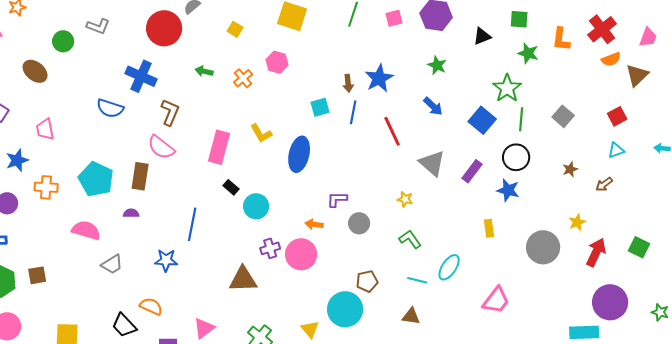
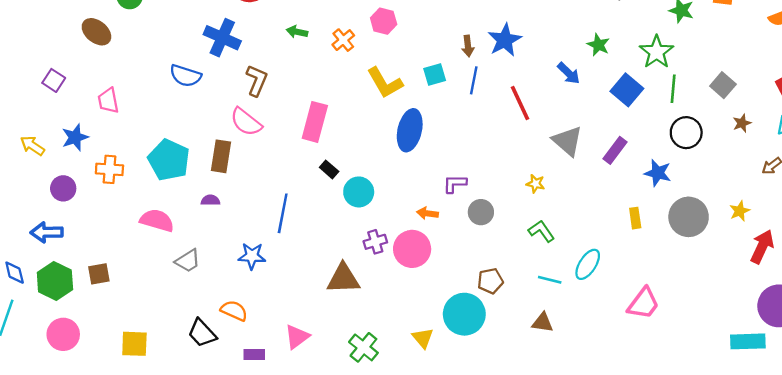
green star: (437, 65) -> (598, 45), moved
yellow L-shape: (261, 133) -> (385, 83), moved, size x1.4
black circle: (516, 157) -> (686, 133), moved
brown star: (570, 169) -> (742, 123), moved
gray circle: (543, 247) -> (689, 217), moved

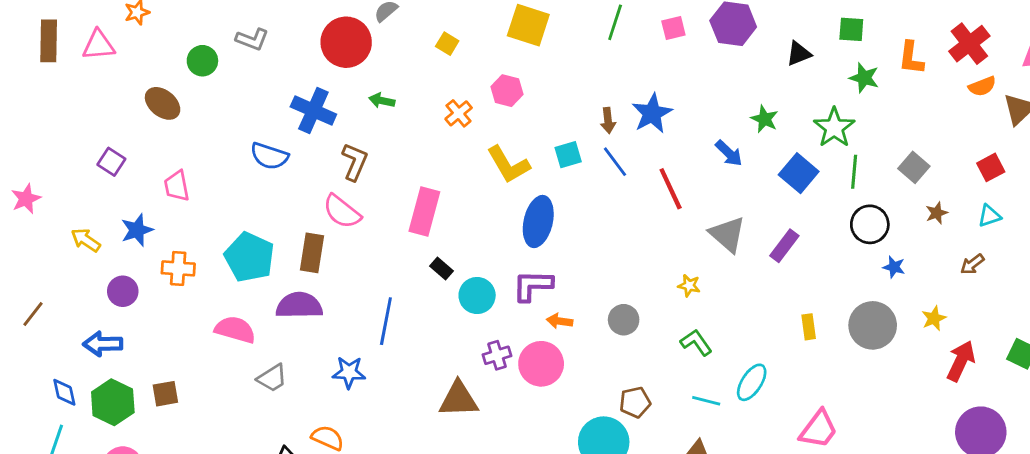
green arrow: (297, 32) -> (382, 101), moved
blue line: (474, 80) -> (615, 162), turned -48
blue star: (658, 173) -> (894, 267), moved, size x0.7
purple L-shape: (455, 184) -> (533, 286), moved, size x1.4
purple semicircle: (210, 200) -> (299, 305), size x2.0

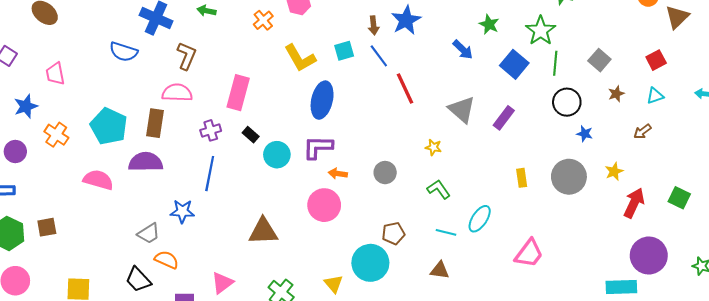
red line: (671, 189) -> (405, 88), moved
pink semicircle: (342, 212) -> (177, 93), turned 144
orange cross: (178, 268) -> (56, 135), turned 30
purple cross: (497, 355) -> (211, 130), moved
gray trapezoid: (272, 378) -> (149, 233), moved

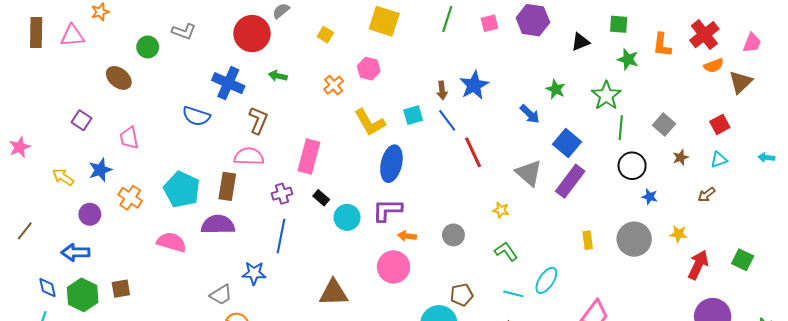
blue square: (514, 64) -> (567, 143), moved
purple rectangle: (504, 118) -> (570, 181), size x1.4
yellow star: (614, 171) -> (679, 234), turned 30

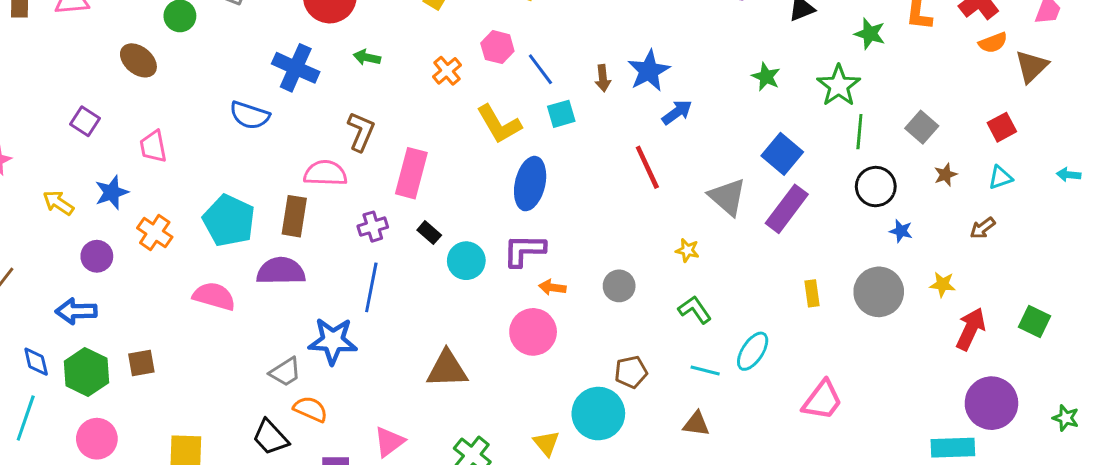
blue arrow: (530, 114) -> (677, 112), moved, turned -80
brown L-shape: (258, 120) -> (361, 132), moved
blue line: (447, 120) -> (540, 69), moved
blue star: (254, 273) -> (333, 341), size x1.4

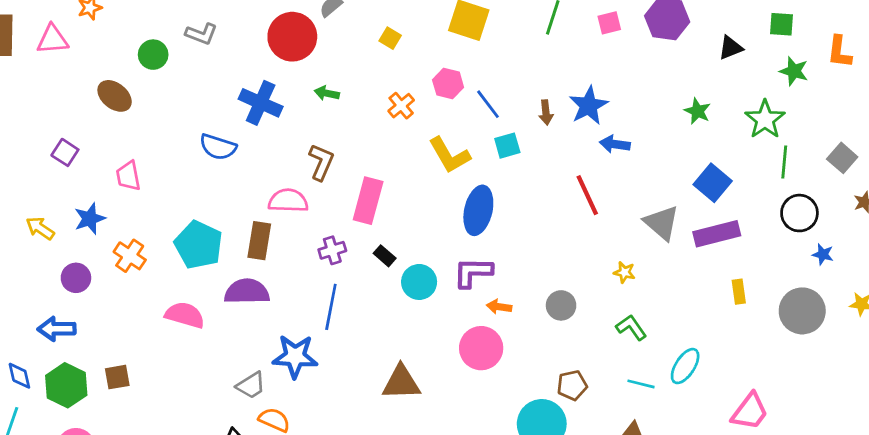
blue arrow: (677, 112) -> (615, 144), turned -136
purple rectangle: (787, 209) -> (717, 234), turned 39
yellow rectangle: (812, 293) -> (739, 292), moved

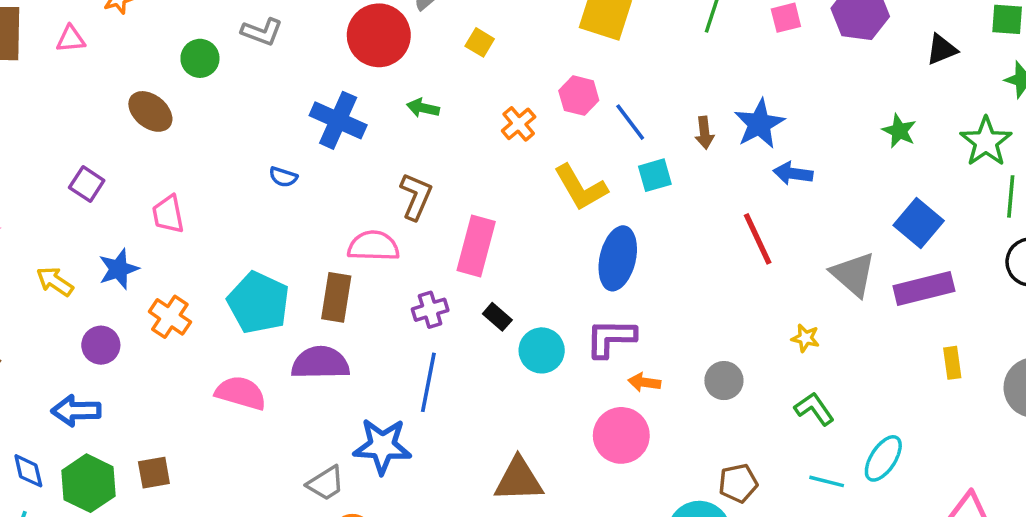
yellow square: (390, 38) -> (480, 42), moved
pink triangle: (53, 39) -> (71, 39), size x0.7
blue semicircle: (218, 147) -> (283, 177), size x0.6

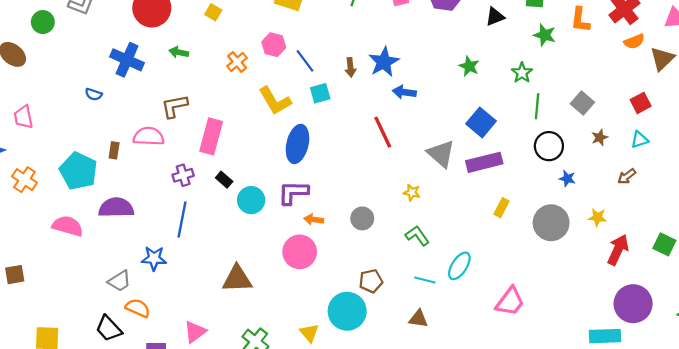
green star: (986, 142) -> (522, 73), size x0.7
brown L-shape: (416, 196) -> (174, 106), turned -124
brown rectangle: (336, 297) -> (114, 150), moved, size x0.6
yellow rectangle: (952, 363) -> (501, 208), turned 36
blue star: (382, 446) -> (154, 258), size x0.7

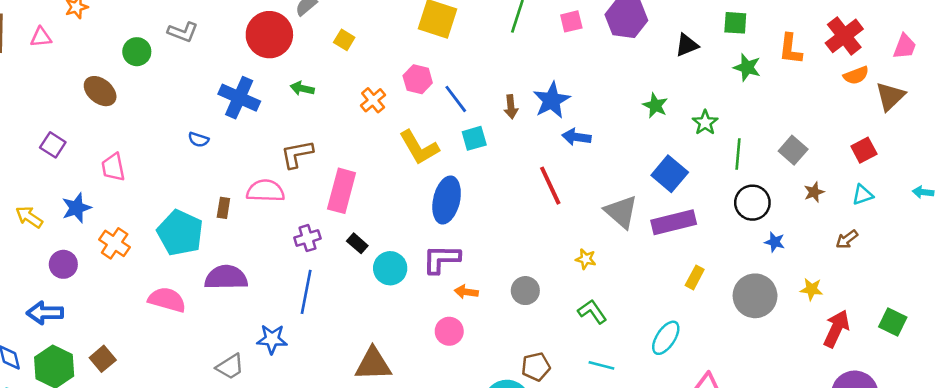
green star: (522, 73) -> (705, 123), moved
pink circle: (300, 252) -> (449, 331), size x0.7
cyan ellipse: (459, 266) -> (666, 338), moved
brown square: (15, 275) -> (103, 359), turned -30

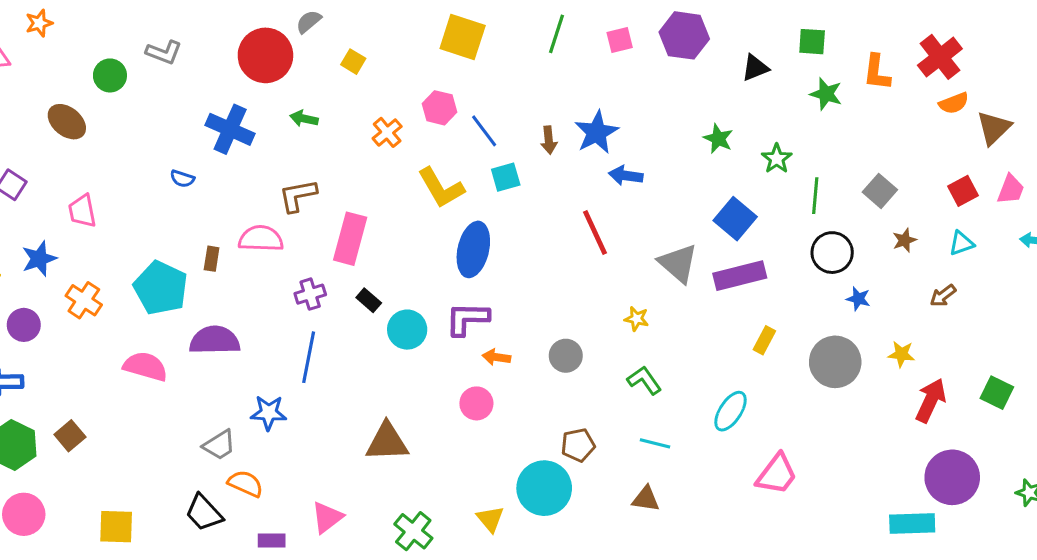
pink trapezoid: (905, 46) -> (1011, 189), moved

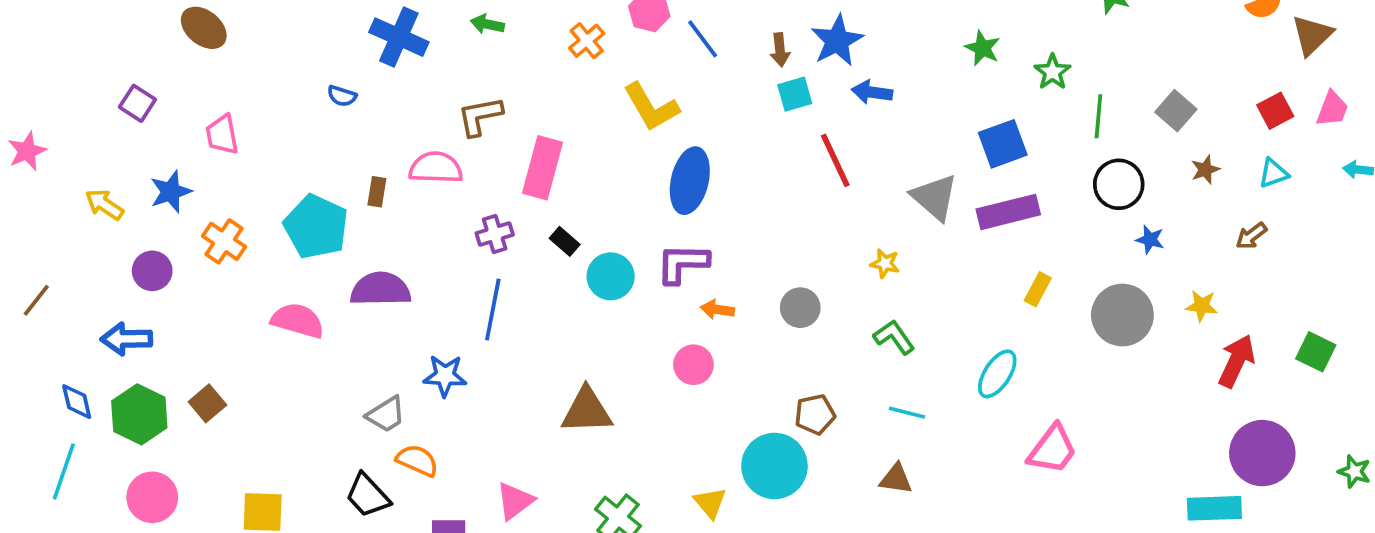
cyan square: (506, 177) -> (795, 94), moved
blue square: (735, 219) -> (1003, 144), turned 30

